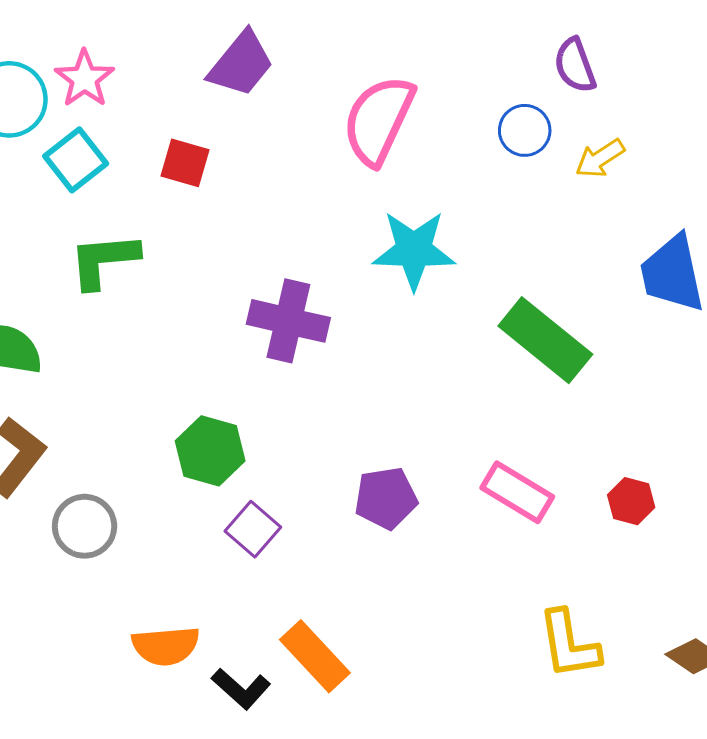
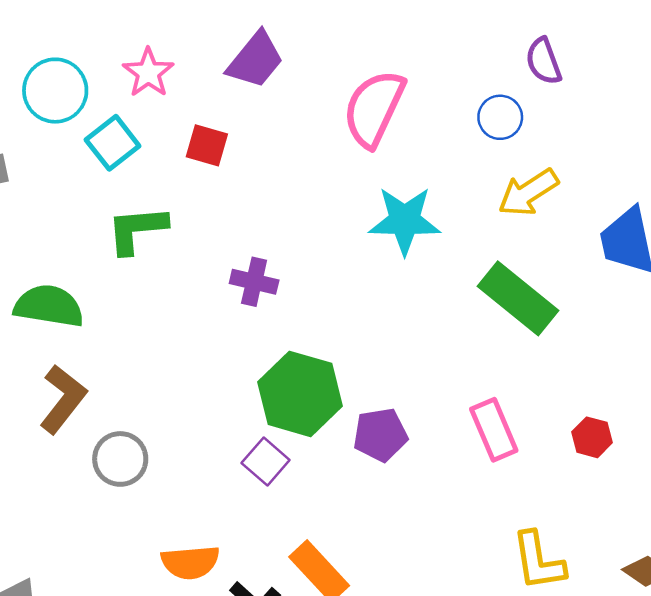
pink star: (85, 79) -> (148, 73), moved
yellow arrow: (600, 158) -> (528, 193), moved, size x1.4
purple cross: (288, 321) -> (254, 282), moved, size x0.7
green hexagon: (210, 451) -> (300, 394), moved, size x1.4
pink rectangle: (517, 492) -> (494, 430), turned 36

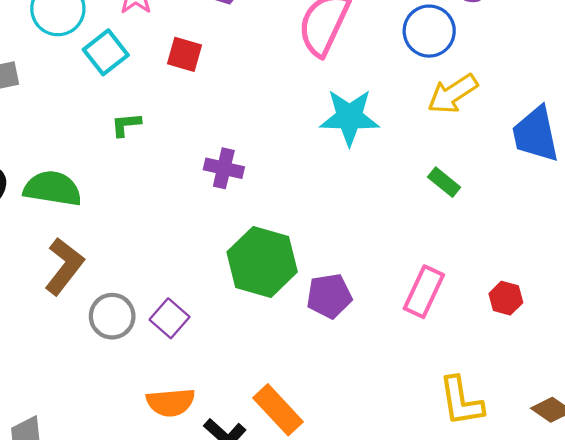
blue circle: (500, 117) -> (429, 31), size x1.4
green L-shape: (137, 229) -> (126, 125), size x0.6
green rectangle: (518, 298) -> (444, 182), size x0.5
pink rectangle: (494, 430) -> (424, 292), turned 48
purple square: (266, 462) -> (170, 318), moved

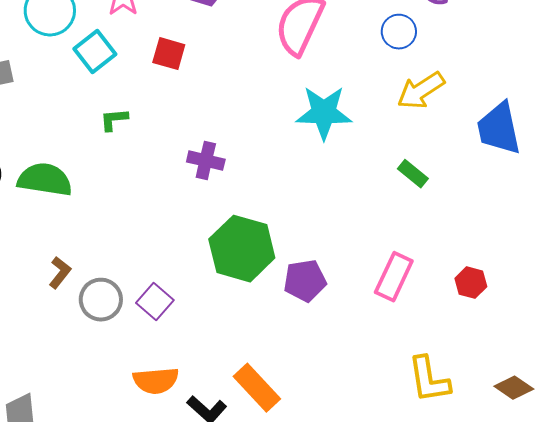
blue circle: (429, 31) -> (399, 32), size x0.7
brown L-shape: (64, 266) -> (60, 273), moved, size x0.6

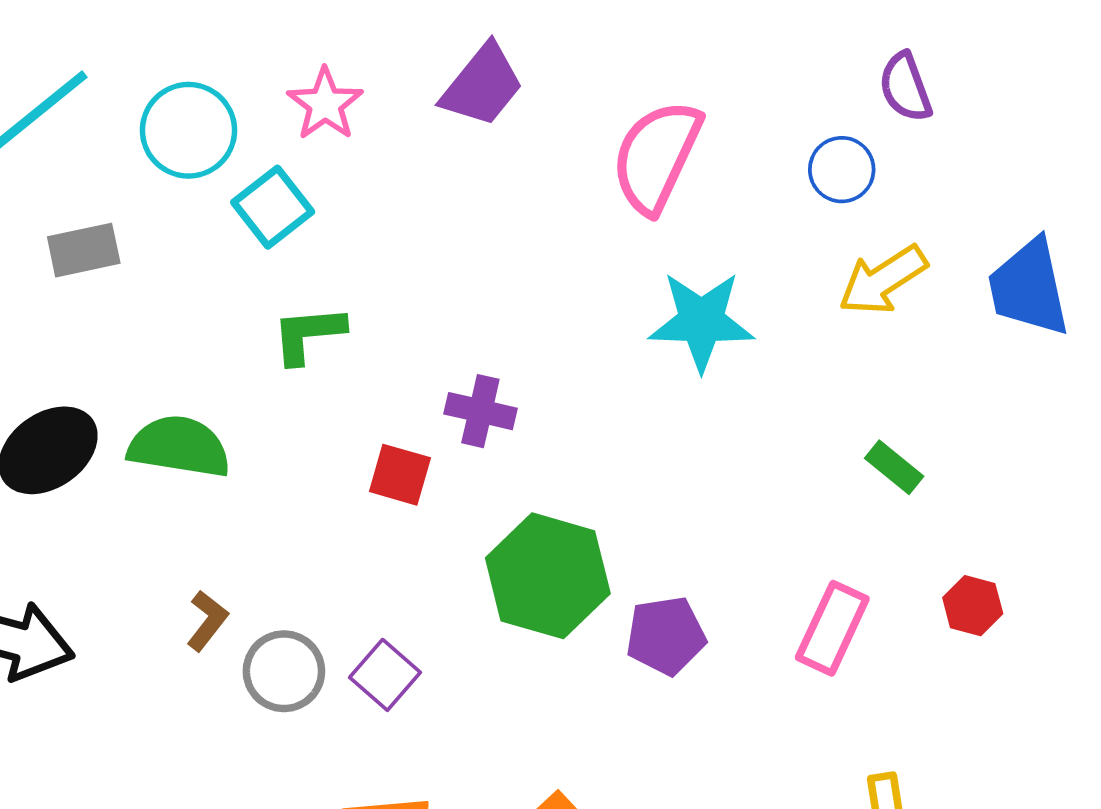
red square: (169, 54) -> (400, 475), moved
green L-shape: (114, 120) -> (308, 334), size x1.4
blue trapezoid: (499, 129) -> (1029, 288), moved
green rectangle: (413, 174) -> (894, 467), moved
red hexagon: (471, 283) -> (973, 606), moved

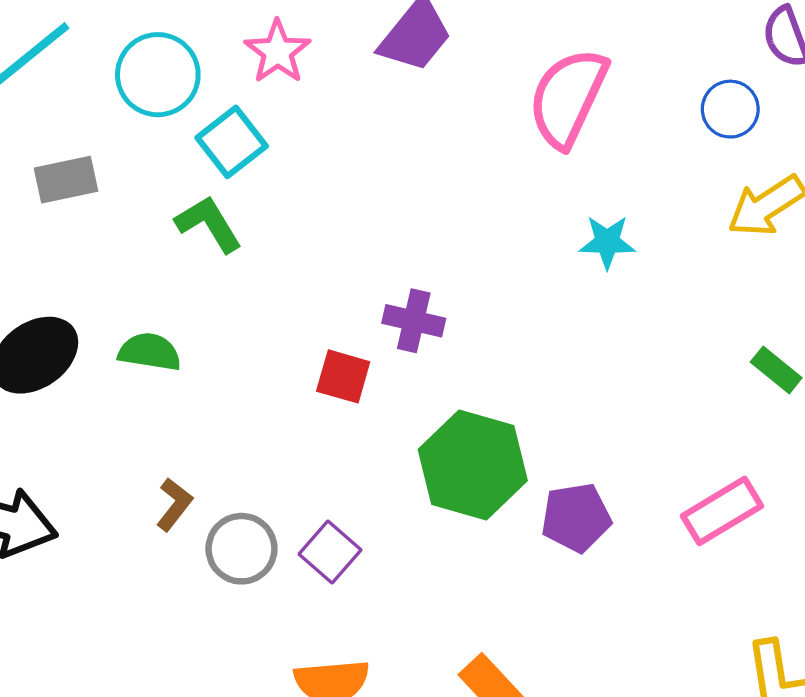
cyan star: (701, 321) -> (607, 242), size x0.6
green L-shape: (308, 334) -> (209, 224), moved, turned 64
green semicircle: (179, 447) -> (150, 352), size x0.7
pink rectangle: (832, 628) -> (722, 511), turned 34

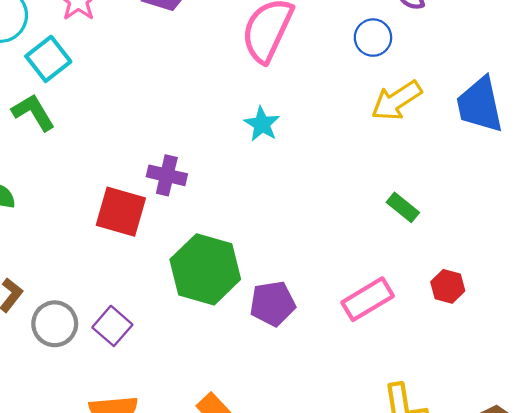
cyan star: (607, 242) -> (262, 124), moved, turned 30
red square: (343, 376) -> (121, 212), size x1.4

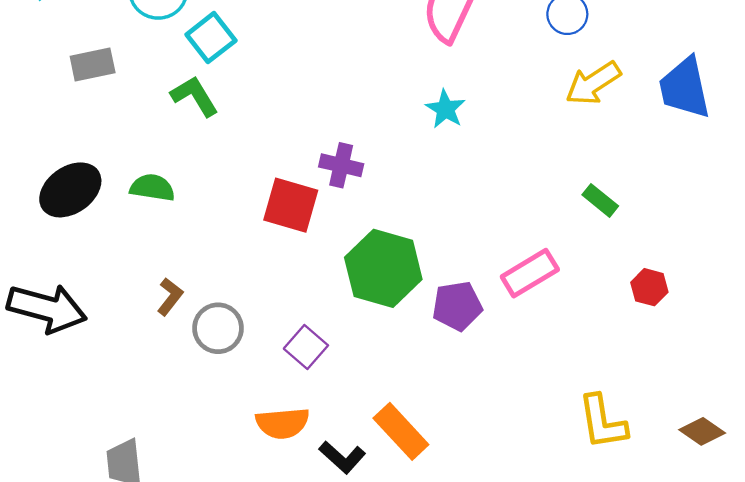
pink rectangle: (368, 299) -> (530, 273), moved
purple square: (112, 326) -> (306, 347), moved

